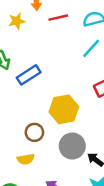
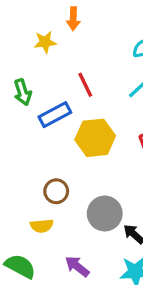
red line: (58, 18) -> (85, 85), moved, turned 72
yellow hexagon: (64, 109) -> (95, 138), moved

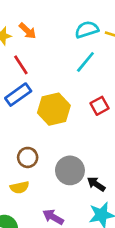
orange arrow: (73, 19) -> (28, 31), moved, turned -42
red line: (85, 85) -> (21, 65), moved

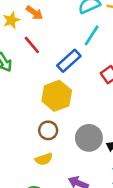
blue rectangle: (18, 95) -> (69, 61), moved
yellow hexagon: (54, 109) -> (57, 96), moved

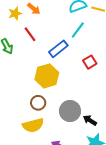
yellow semicircle: (44, 159) -> (33, 125), size x1.5

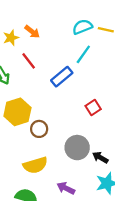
red square: (90, 62) -> (93, 108), moved
yellow hexagon: (47, 76) -> (17, 112), moved
brown circle: (38, 103) -> (39, 129), moved

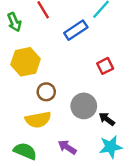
brown circle: (39, 129) -> (46, 92), moved

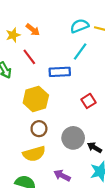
blue rectangle: (76, 30) -> (60, 72), turned 36
yellow hexagon: (25, 62) -> (36, 99), moved

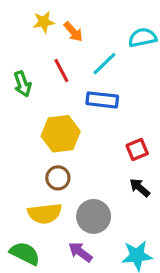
yellow star: (13, 35) -> (44, 22), moved
cyan line: (80, 52) -> (104, 64), moved
gray circle: (73, 138) -> (94, 216), moved
black arrow: (94, 147) -> (140, 188), moved

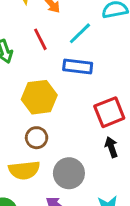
red square: (137, 150) -> (109, 112), size x1.5
black arrow: (140, 188) -> (111, 147), turned 30

